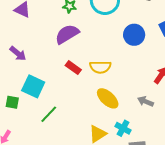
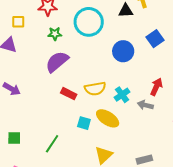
cyan square: (33, 86) -> (84, 123), moved, size x0.6
gray arrow: (146, 101) -> (145, 105), moved
cyan cross: (123, 128) -> (122, 95), moved, turned 35

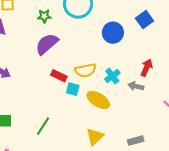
cyan square: (84, 123) -> (73, 89), moved

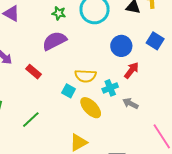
blue square: (145, 20) -> (155, 41), turned -36
red arrow: (147, 68) -> (131, 70), moved
red rectangle: (59, 76) -> (34, 72), moved

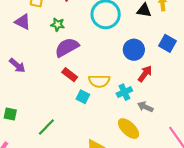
green star: (59, 13) -> (58, 25), moved
red rectangle: (34, 72) -> (70, 75), moved
yellow ellipse: (91, 108) -> (129, 129), moved

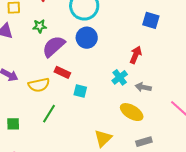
blue circle: (134, 50) -> (87, 38), moved
yellow semicircle: (99, 81) -> (39, 85), moved
green line: (46, 127) -> (49, 114), moved

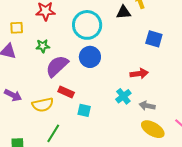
red arrow: (136, 55) -> (139, 74), turned 60
yellow ellipse: (132, 112) -> (153, 129), moved

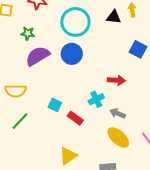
red rectangle: (66, 92) -> (75, 118), moved

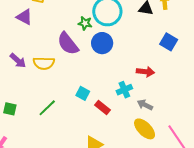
green star: (28, 33) -> (85, 23), moved
purple semicircle: (38, 56) -> (68, 44), turned -100
yellow semicircle: (16, 91) -> (44, 63), moved

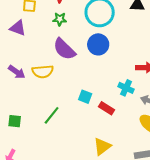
green star: (85, 23) -> (60, 19), moved
cyan cross: (124, 90) -> (126, 88), turned -35

